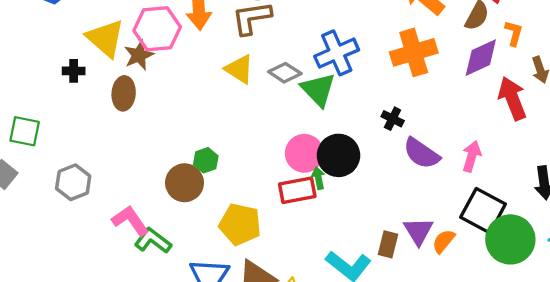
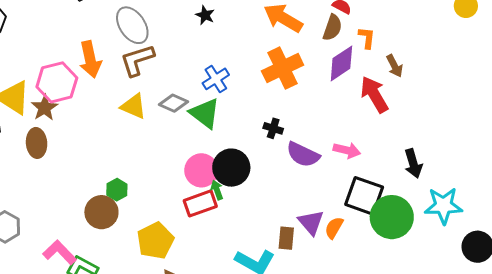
blue cross: (337, 53) -> (216, 79), size x0.7
pink arrow: (472, 156) -> (347, 150), turned 96
yellow pentagon: (240, 224) -> (155, 241), turned -30

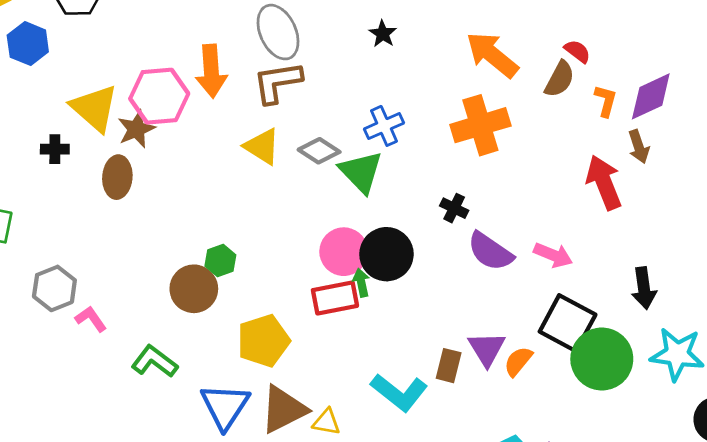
purple diamond: (341, 63) -> (651, 96), moved
pink L-shape: (60, 252) -> (91, 319), moved, size x0.7

